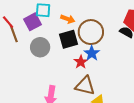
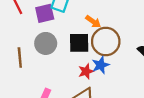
orange arrow: (68, 19) -> (93, 22), moved
brown line: (14, 34) -> (20, 58), moved

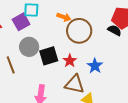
black square: (79, 43) -> (49, 56), moved
blue star: (101, 65) -> (95, 66), moved

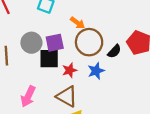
purple square: (21, 22) -> (55, 43), moved
black semicircle: (115, 30) -> (114, 51), moved, turned 88
blue star: (95, 66) -> (96, 71), moved

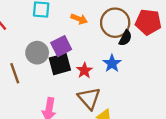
brown circle: (89, 42) -> (115, 23), moved
brown triangle: (67, 96) -> (89, 98), turned 35

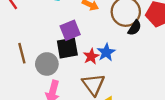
gray circle: (37, 53) -> (47, 64), moved
blue star: (112, 63) -> (106, 52), moved

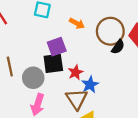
blue star: (106, 52) -> (90, 85), moved

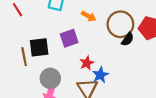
black square: (53, 63) -> (39, 47), moved
gray circle: (33, 78) -> (50, 78), moved

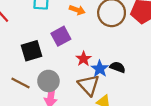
black semicircle: (128, 39) -> (118, 67), moved, turned -96
brown line: (24, 57) -> (21, 83), moved, turned -42

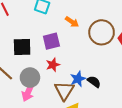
red star: (84, 59) -> (53, 65), moved

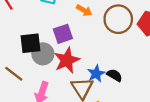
red star: (53, 65) -> (67, 60), size x1.6
gray circle: (30, 78) -> (43, 54), moved

